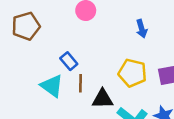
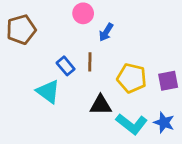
blue arrow: (142, 29) -> (106, 32), moved, turned 48
brown line: (81, 83) -> (90, 62), moved

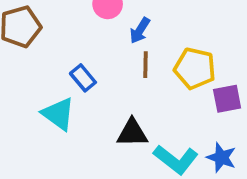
brown line: (90, 62) -> (146, 65), moved
yellow pentagon: (132, 78) -> (195, 68), moved

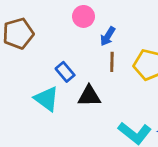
black triangle: (132, 133) -> (89, 96), moved

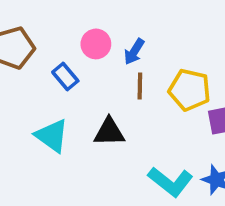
pink circle: (84, 16) -> (96, 44), moved
blue rectangle: (65, 72) -> (65, 76), moved

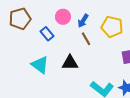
brown line: (140, 86) -> (86, 39), turned -32
yellow pentagon: (190, 90) -> (112, 27), moved

